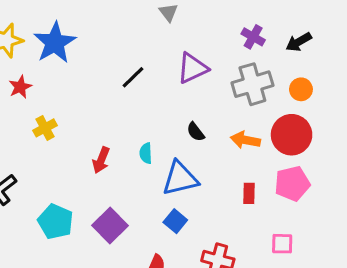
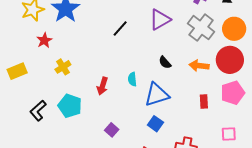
gray cross: (252, 84) -> (201, 28), turned -32
orange circle: (301, 89) -> (234, 29), size x1.5
cyan pentagon: (56, 222) -> (70, 106), moved
purple square: (110, 225) -> (112, 130), size x0.6

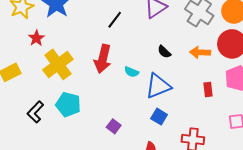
yellow cross: (63, 67) -> (58, 64), size x1.8
cyan semicircle: (132, 79) -> (131, 72), turned -56
red arrow: (102, 86) -> (103, 59), moved, size x1.5

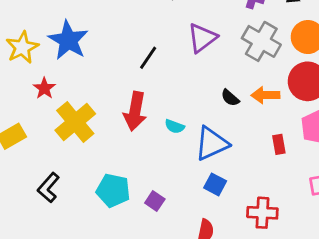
black semicircle: (164, 52) -> (230, 98), moved
cyan pentagon: (68, 105) -> (113, 190), moved

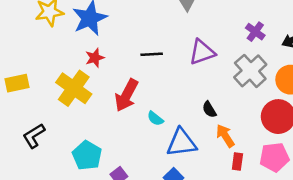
black line: (148, 58) -> (152, 54), turned 35
red star: (44, 88) -> (95, 58), moved
orange arrow: (265, 95) -> (225, 136), moved, turned 40
yellow cross: (75, 122) -> (74, 88), turned -32

